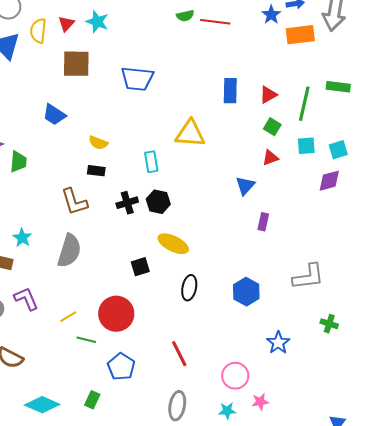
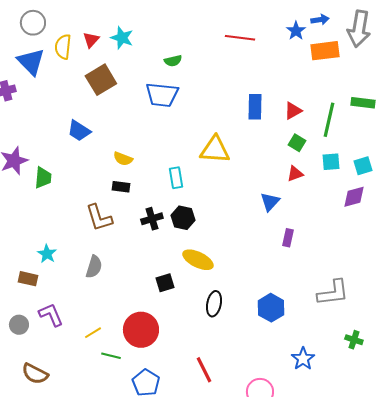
green semicircle: (185, 16) -> (173, 61), moved
brown square: (76, 64) -> (101, 80), turned -32
gray semicircle: (69, 251) -> (94, 267), size x0.7

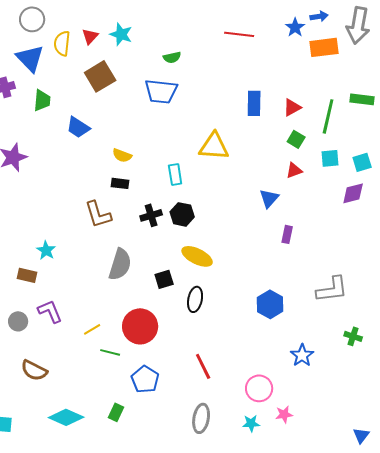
green trapezoid: (43, 178) -> (42, 100), moved
gray semicircle: (94, 267) -> (120, 264), moved, size x1.4
black ellipse: (214, 304) -> (195, 299), moved

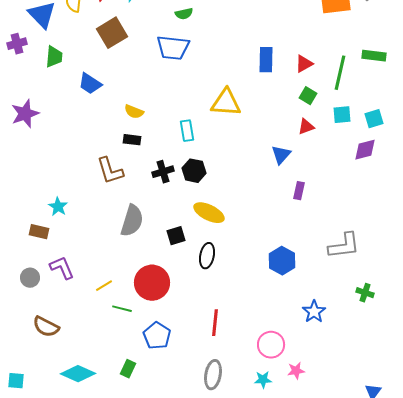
red line: (203, 366) -> (215, 323), turned 32

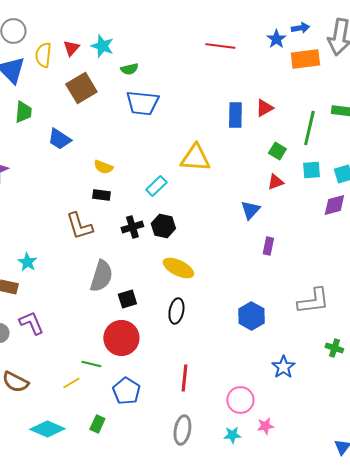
green semicircle: (184, 14) -> (129, 69), moved
red triangle: (304, 64) -> (264, 108), moved
cyan rectangle: (187, 131) -> (156, 186), turned 55
black square: (176, 236) -> (127, 299), moved
yellow line: (104, 286) -> (71, 383), moved

